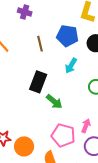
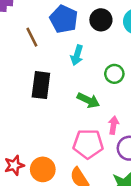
blue pentagon: (67, 36) -> (64, 19), turned 30
green arrow: (54, 102) -> (88, 100), moved

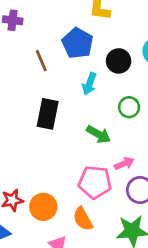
black circle: (101, 20) -> (119, 61), moved
pink arrow: (113, 125) -> (124, 164), turned 54

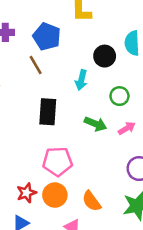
blue pentagon: (78, 43) -> (47, 37), moved
pink arrow: (124, 164) -> (127, 128), moved
pink pentagon: (95, 182) -> (58, 161), moved

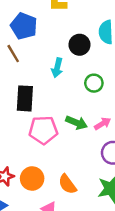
green arrow: (95, 124) -> (77, 123), moved
pink arrow: (127, 128) -> (102, 124), moved
pink pentagon: (58, 161) -> (43, 130), moved

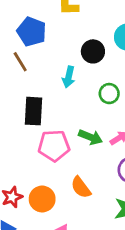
orange semicircle: (67, 184) -> (81, 187), moved

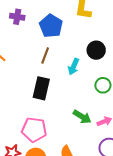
brown line: (20, 62) -> (45, 56), moved, turned 42
pink pentagon: (54, 146) -> (34, 130), moved

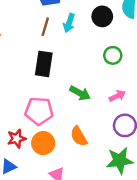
cyan arrow: (74, 67) -> (69, 23), moved
green arrow: (82, 117) -> (80, 93), moved

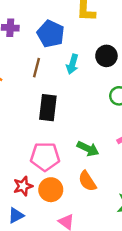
brown line: (45, 27) -> (37, 68), moved
green arrow: (80, 93) -> (88, 149), moved

